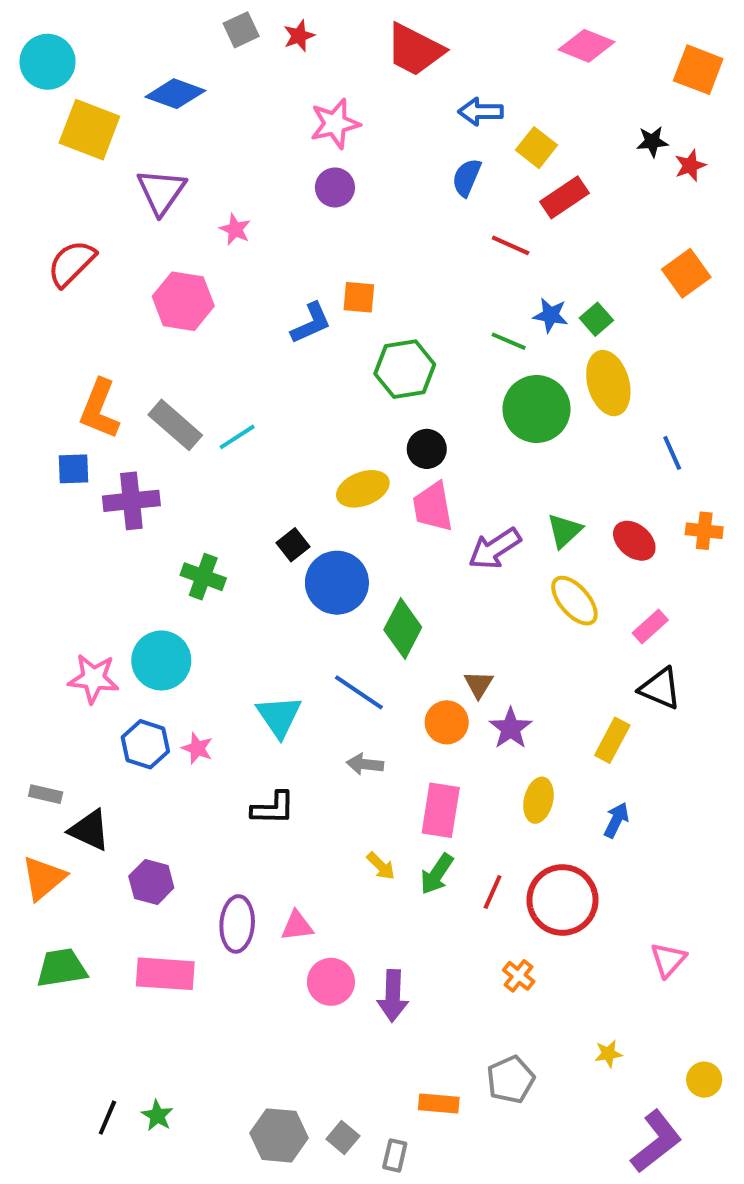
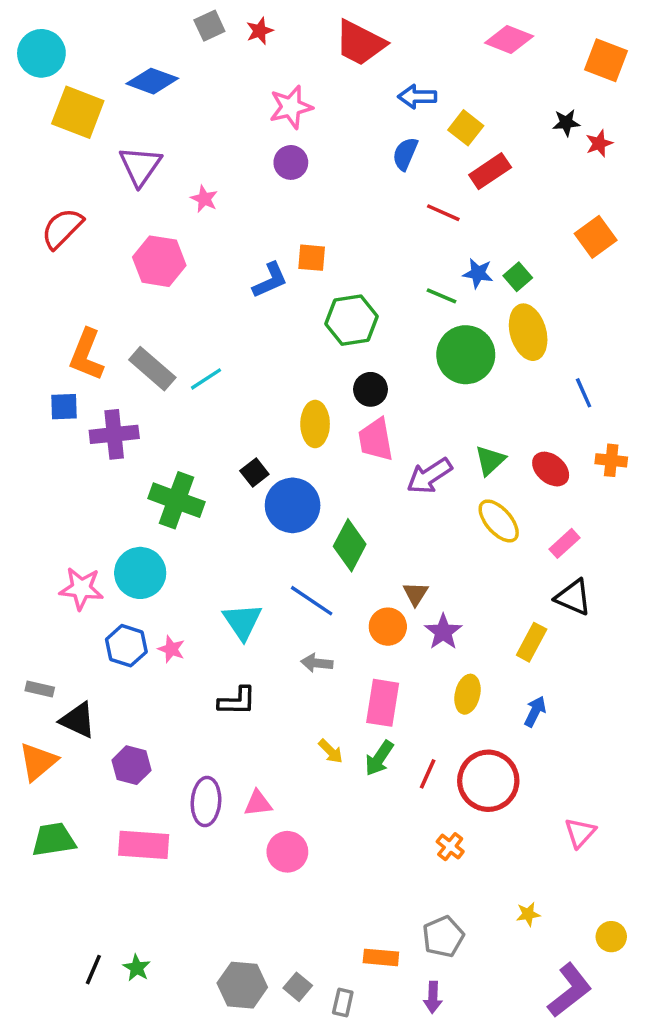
yellow ellipse: (363, 489) -> (315, 424), turned -69
green cross: (203, 577) -> (177, 500), size x1.4
purple arrow: (393, 996) -> (433, 997), moved, size x0.7

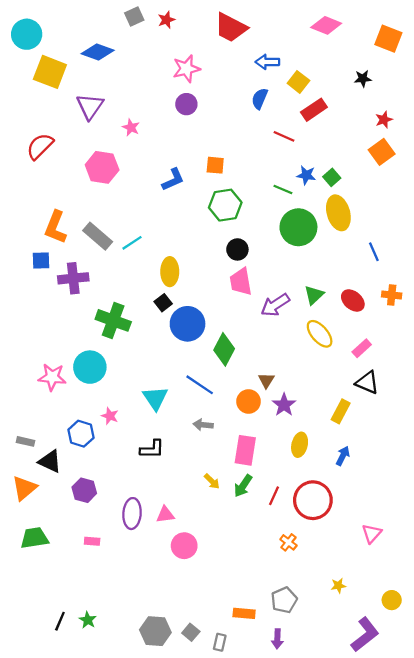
red star: (599, 143) -> (384, 120), moved
orange square: (312, 258) -> (215, 165), moved
yellow ellipse: (315, 424) -> (170, 272), moved
blue hexagon: (126, 646) -> (81, 434), moved
pink rectangle: (144, 845) -> (92, 541), size x0.5

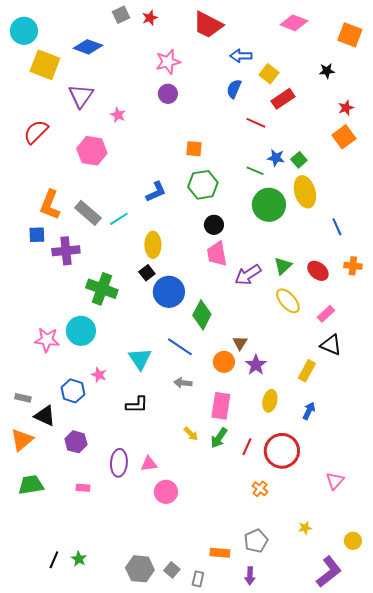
blue L-shape: (173, 180) -> (156, 192), moved

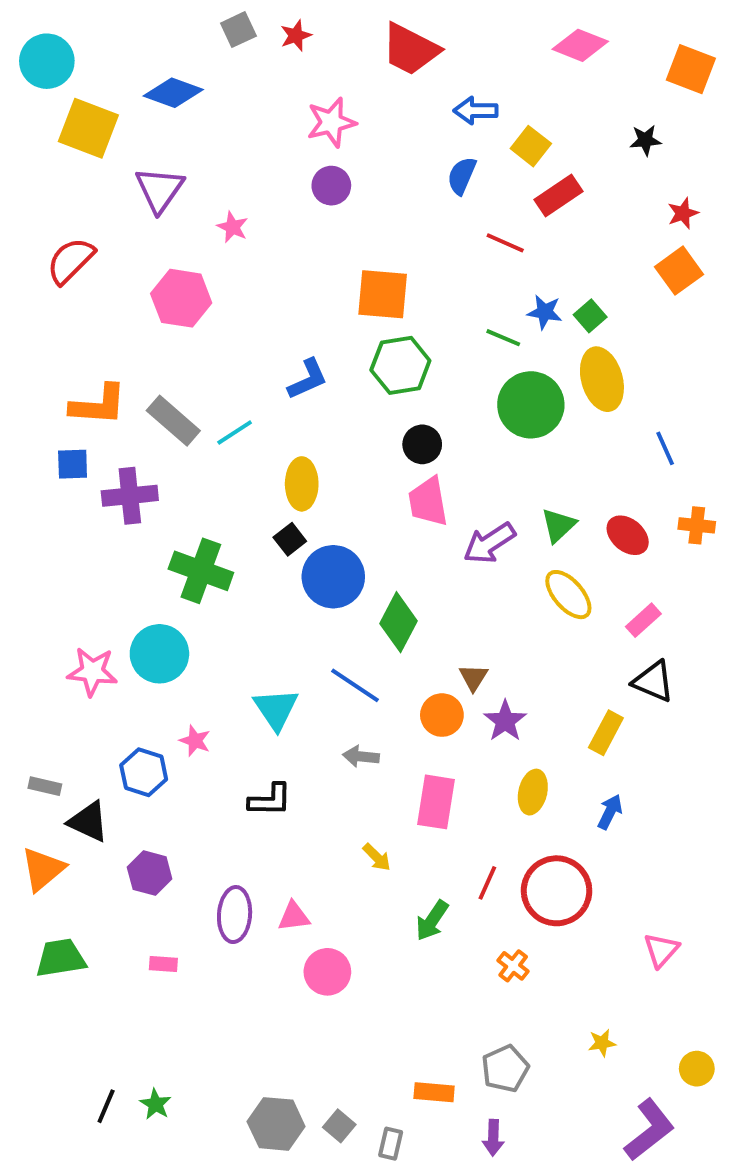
orange square: (194, 149) -> (383, 294), size x1.6
orange L-shape: (50, 205) -> (98, 405), turned -108
green arrow: (219, 438) -> (432, 920), moved

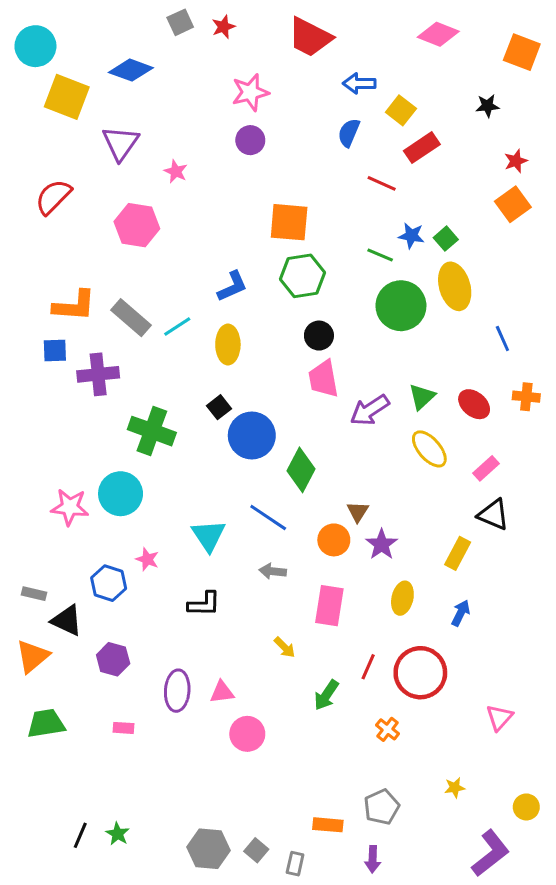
yellow ellipse: (302, 484) -> (228, 345), moved

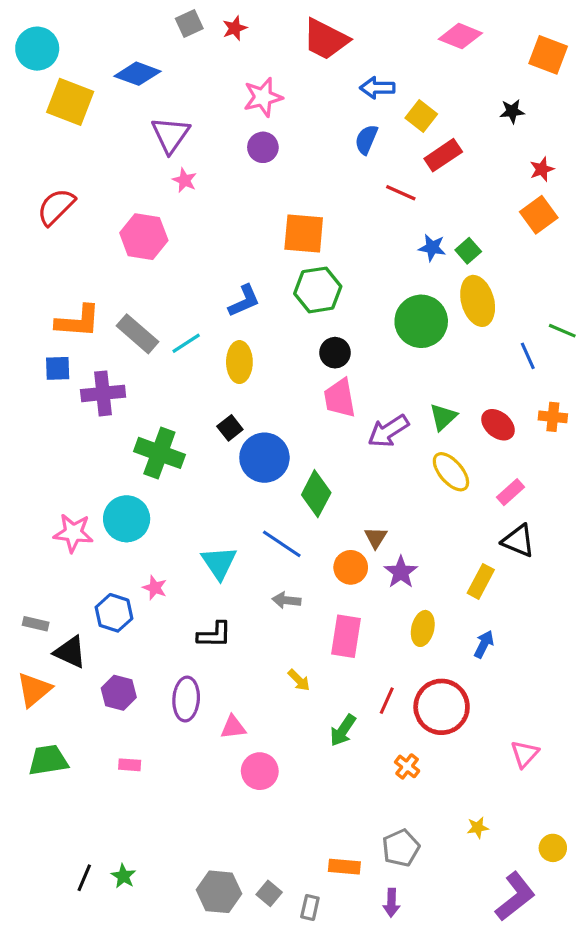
purple triangle: (121, 143) -> (170, 135), moved
green line: (380, 255) -> (562, 331), moved
purple ellipse: (177, 691) -> (186, 699), moved

